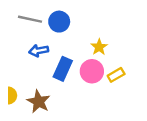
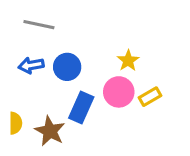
blue circle: (59, 22) -> (67, 67), moved
blue arrow: (39, 51) -> (31, 65), moved
blue rectangle: (63, 69) -> (81, 108), moved

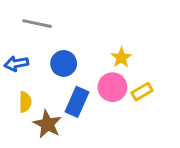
blue arrow: (31, 65) -> (16, 63), moved
yellow semicircle: (15, 123) -> (25, 102), moved

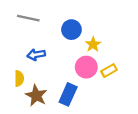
blue arrow: (16, 63) -> (36, 55), moved
blue circle: (64, 63) -> (71, 30), moved
blue rectangle: (77, 102) -> (68, 94), moved

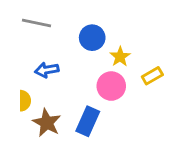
yellow rectangle: (109, 71) -> (152, 76), moved

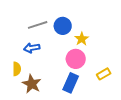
gray line: (36, 23) -> (38, 25), moved, turned -30
yellow rectangle: (152, 76) -> (104, 74), moved
blue rectangle: (88, 121) -> (71, 83), moved

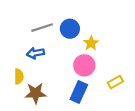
brown star: (32, 84) -> (35, 93), turned -30

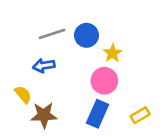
yellow semicircle: (19, 76) -> (23, 95), turned -40
yellow rectangle: (115, 82) -> (140, 115), moved

